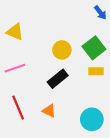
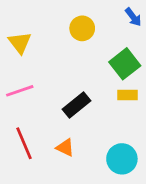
yellow triangle: (15, 32) -> (20, 43), turned 30
yellow circle: (62, 50) -> (82, 28), moved

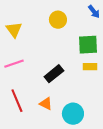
green square: (125, 64) -> (88, 45), turned 35
cyan circle: (122, 159) -> (73, 114), moved

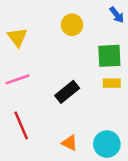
orange triangle: (46, 104) -> (70, 143), moved
cyan circle: (73, 114) -> (107, 144), moved

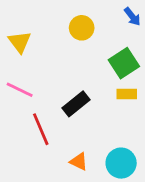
green square: (109, 56) -> (124, 63), turned -30
pink line: (17, 79) -> (20, 90), turned 45
red line: (21, 125) -> (41, 129), moved

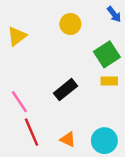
yellow triangle: (20, 42) -> (17, 36), turned 30
pink line: (20, 90) -> (19, 102), moved, turned 30
red line: (41, 129) -> (32, 132), moved

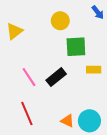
green square: (107, 54) -> (76, 47), moved, turned 30
pink line: (19, 102) -> (29, 77), moved
orange triangle: (68, 139) -> (68, 121), moved

